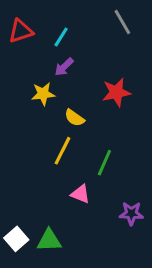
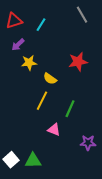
purple arrow: (64, 67) -> (18, 45), moved

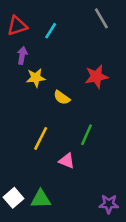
purple arrow: (18, 45) -> (22, 55), turned 144
yellow line: (42, 101) -> (41, 138), moved
purple star: (88, 143) -> (109, 204), moved

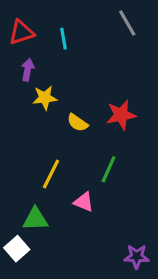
cyan line: (51, 31) -> (63, 39), turned -42
red star: (96, 77) -> (121, 115), moved
green triangle: (41, 199) -> (35, 219), moved

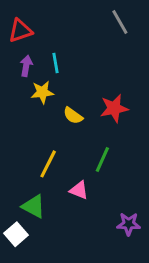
cyan line: (63, 39) -> (55, 63), moved
green triangle: (35, 219) -> (34, 206), turned 30
purple star: (137, 256) -> (129, 224), moved

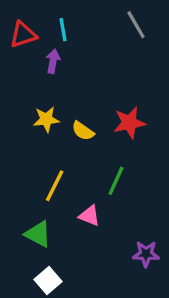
cyan line: (55, 63) -> (63, 30), moved
purple arrow: (26, 66) -> (53, 61), moved
yellow star: (42, 92) -> (46, 119), moved
white square: (16, 234) -> (48, 280), moved

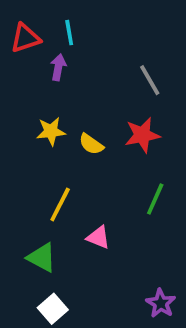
gray line: (136, 25) -> (150, 80), moved
green line: (116, 181) -> (155, 199), moved
purple star: (146, 254) -> (161, 303), moved, turned 30

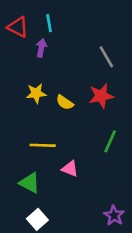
red triangle: (25, 38) -> (18, 27), turned 45
yellow line: (60, 205) -> (43, 145), turned 65

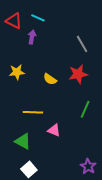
cyan line: (49, 23) -> (38, 18), turned -56
yellow star: (36, 93) -> (17, 72), moved

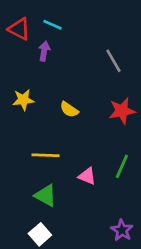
red star: (78, 74) -> (122, 111), moved
green line: (85, 109) -> (122, 166), moved
pink triangle: (54, 130) -> (87, 176), moved
green triangle: (23, 141) -> (46, 196), moved

